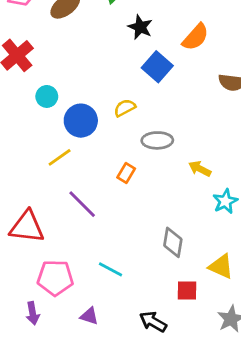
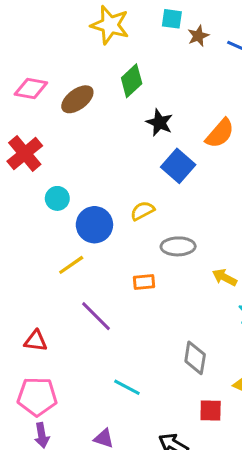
orange rectangle: (126, 173) -> (144, 282), turned 54
red triangle: (27, 227) -> (36, 341), size x0.6
pink pentagon: (55, 278) -> (37, 397), moved

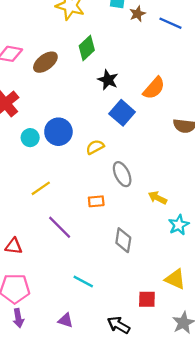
blue circle: (94, 225) -> (58, 132), moved
gray ellipse: (178, 246) -> (122, 174), turned 65
gray diamond: (195, 358) -> (123, 240), moved

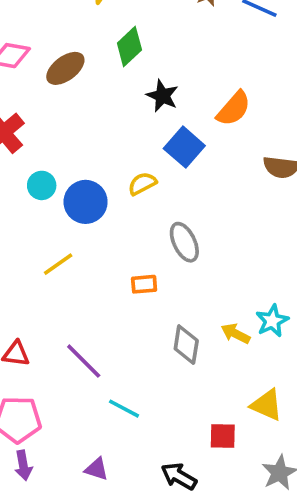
blue circle: (58, 132) -> (86, 202), moved
yellow semicircle: (95, 147) -> (142, 184), moved
yellow arrow: (157, 198) -> (236, 334), moved
purple line: (60, 227) -> (84, 361), moved

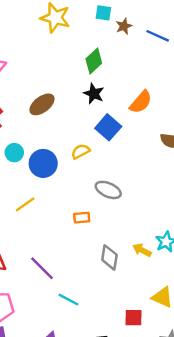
green diamond: (129, 46) -> (94, 61), moved
brown ellipse: (65, 68) -> (42, 104), moved
gray ellipse: (184, 242) -> (108, 190), turned -40

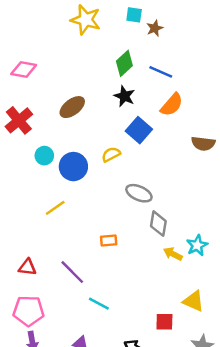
blue line: (158, 36) -> (161, 72), moved
orange rectangle: (82, 218) -> (109, 241), moved
gray diamond: (109, 257) -> (158, 224), moved

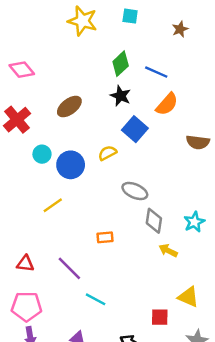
brown star: (155, 28) -> (180, 29), moved
pink diamond: (24, 69) -> (22, 70), turned 40
cyan star: (197, 245) -> (194, 222), moved

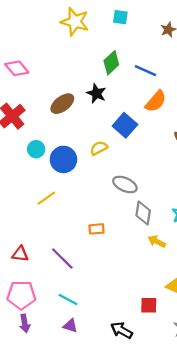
black star: (121, 96) -> (96, 93), moved
cyan line: (96, 299) -> (68, 300), moved

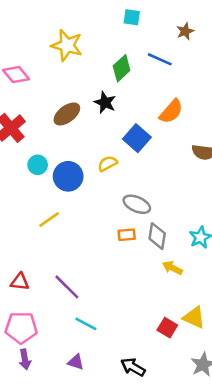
yellow star: (75, 22) -> (67, 45), moved
blue line: (145, 71) -> (160, 59), moved
orange rectangle: (96, 229) -> (127, 235), moved
cyan line: (68, 300) -> (86, 324), moved
red square: (149, 305) -> (167, 328), moved, turned 30

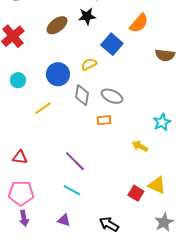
black star: (105, 103) -> (87, 16), turned -30
cyan circle: (38, 165) -> (18, 80), moved
gray diamond: (157, 236) -> (82, 95), moved
purple line: (67, 287) -> (75, 161), moved

